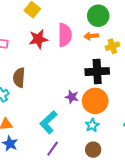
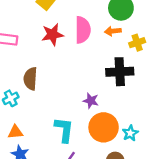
orange circle: (95, 101) -> (104, 127), moved
cyan L-shape: (49, 122) -> (64, 130), turned 140
cyan star: (92, 125) -> (130, 133), moved

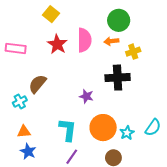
red star: (52, 35) -> (57, 44), turned -30
brown semicircle: (30, 79) -> (37, 84), turned 36
purple star: (91, 101) -> (86, 96), moved

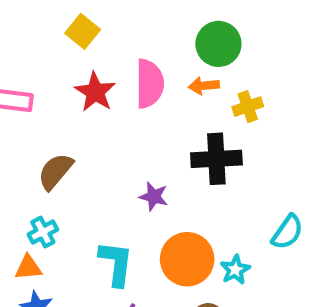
cyan cross: (20, 102) -> (43, 232), moved
cyan semicircle: (153, 128) -> (287, 232), moved

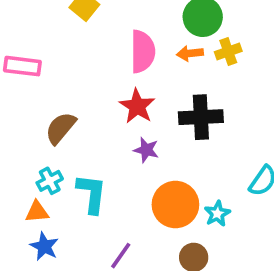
red star: (95, 92) -> (137, 106), moved
yellow cross: (248, 107) -> (228, 52), moved
cyan L-shape: (116, 263) -> (92, 194), moved

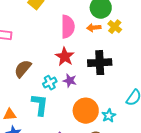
yellow cross: (228, 52) -> (115, 27), turned -32
cyan cross: (50, 181) -> (50, 83), moved

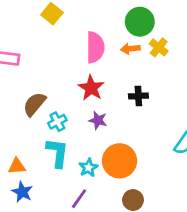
black cross: (100, 63) -> (138, 96), size x0.6
cyan cross: (50, 83) -> (57, 122), moved
cyan star: (109, 116) -> (88, 168), moved

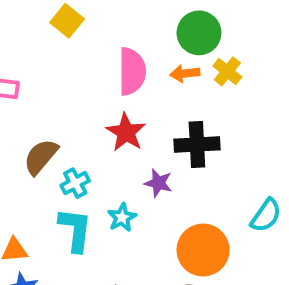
black cross: (138, 96) -> (197, 144), size x1.5
purple star: (98, 120) -> (158, 183), moved
orange circle: (120, 161) -> (203, 250), moved
cyan star: (88, 168) -> (122, 218), moved

